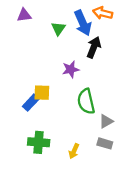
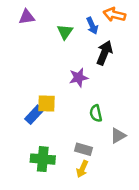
blue arrow: (83, 23) -> (92, 26), size x0.6
green semicircle: (86, 101) -> (96, 113), size x0.6
gray rectangle: (105, 143) -> (83, 149), moved

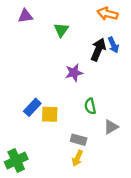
blue arrow: (92, 26) -> (113, 45), moved
yellow square: (46, 103) -> (50, 114), moved
green cross: (43, 159) -> (16, 161), moved, turned -30

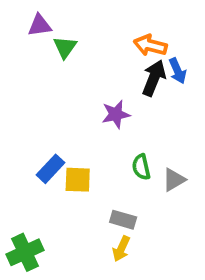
orange arrow: (107, 14) -> (150, 45), moved
green triangle: (61, 30) -> (65, 47), moved
gray triangle: (111, 127) -> (174, 180), moved

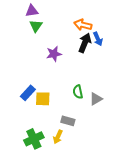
purple triangle: (40, 25) -> (32, 11), moved
purple star: (116, 114) -> (54, 54), moved
yellow arrow: (121, 249) -> (58, 137), moved
green cross: (25, 252) -> (34, 139), moved

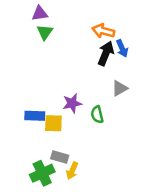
purple star: (54, 54) -> (72, 103), moved
blue rectangle: (28, 93) -> (35, 116), turned 49
gray triangle: (96, 99) -> (120, 88), moved
gray rectangle: (68, 121) -> (60, 157), moved

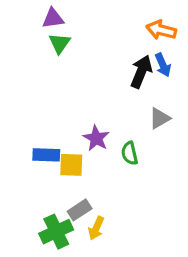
orange arrow: (103, 31) -> (161, 30), moved
purple star: (72, 103) -> (96, 138), turned -30
gray rectangle: (60, 157) -> (80, 210), turned -49

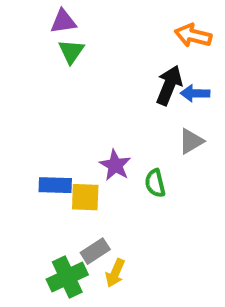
blue arrow: (163, 65) -> (195, 93), moved, turned 115

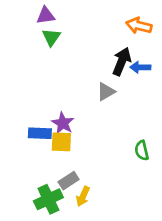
gray triangle: (191, 141) -> (106, 92), moved
purple star: (115, 165) -> (63, 123), moved
green semicircle: (155, 183) -> (142, 150), moved

